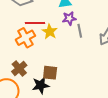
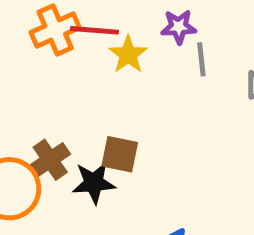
orange cross: (25, 38) -> (55, 30), moved
brown cross: (19, 68) -> (50, 160), moved

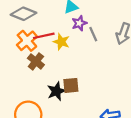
brown cross: (50, 160) -> (36, 61), moved
black star: (94, 183) -> (56, 91), moved

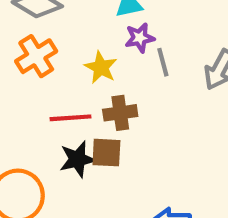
red line: (44, 36) -> (70, 118), moved
brown cross: (36, 61) -> (120, 113), moved, turned 35

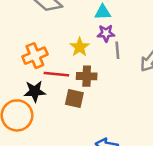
orange cross: (36, 56) -> (35, 56), moved
black star: (77, 159) -> (35, 91), moved

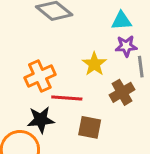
brown cross: (87, 76) -> (122, 92), moved, turned -30

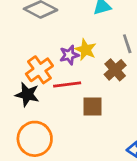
purple star: (126, 46) -> (69, 55), moved
black star: (41, 120) -> (27, 95), moved, turned 30

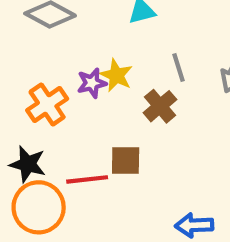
red line: (67, 85) -> (87, 179), moved
black star: (27, 95) -> (28, 164), moved

